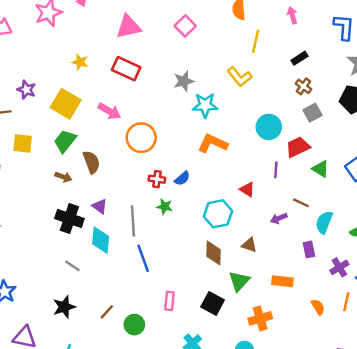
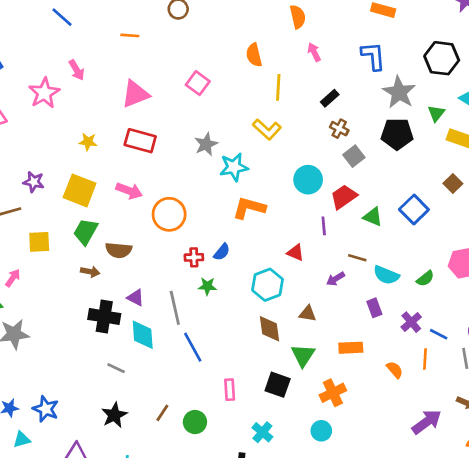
brown semicircle: (91, 162) -> (119, 250), turned 125
cyan semicircle: (324, 222) -> (386, 275), turned -80

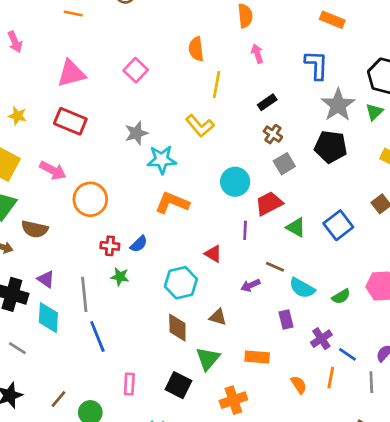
green triangle: (436, 113) -> (374, 112), moved

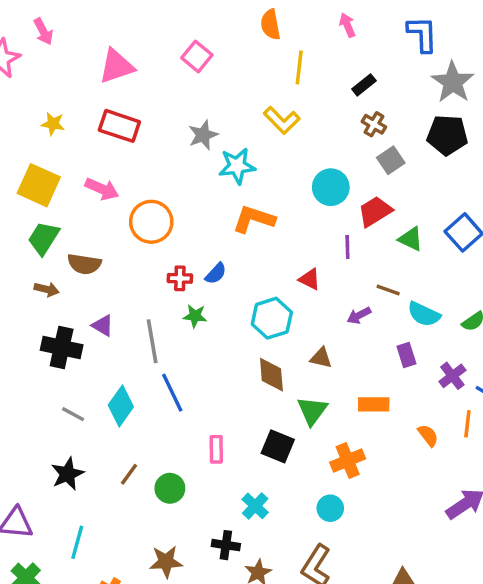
cyan diamond: (48, 318) -> (121, 406), moved, turned 36

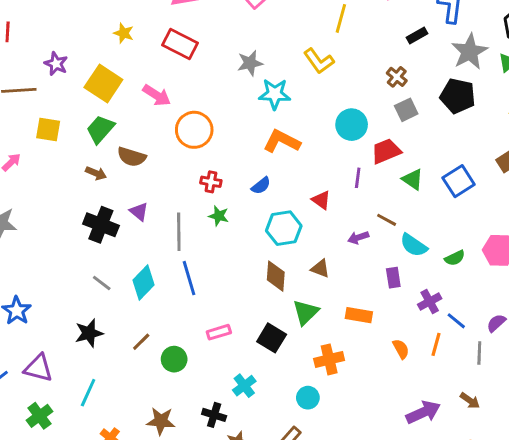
black rectangle: (364, 85) -> (417, 36), moved
blue semicircle: (216, 273) -> (261, 186), moved
pink rectangle: (216, 449) -> (219, 332), turned 65

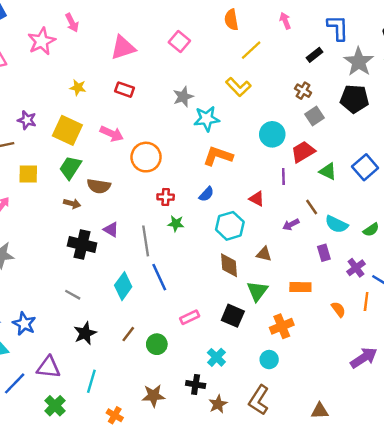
yellow line: (341, 18) -> (251, 50), turned 40
red rectangle: (180, 44) -> (125, 90), size x0.7
brown line: (387, 220) -> (312, 207), turned 35
gray line: (102, 283) -> (73, 295), moved

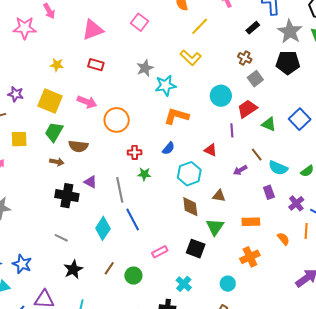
pink star: (42, 41) -> (25, 28), turned 30
orange cross: (282, 326) -> (250, 257), moved

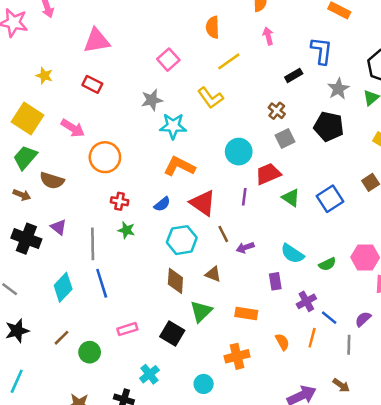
pink square: (139, 22) -> (168, 60), moved
gray star: (290, 31) -> (338, 89), size x0.7
red triangle: (211, 150) -> (203, 203), moved, size x1.6
brown line: (257, 155) -> (223, 234), moved

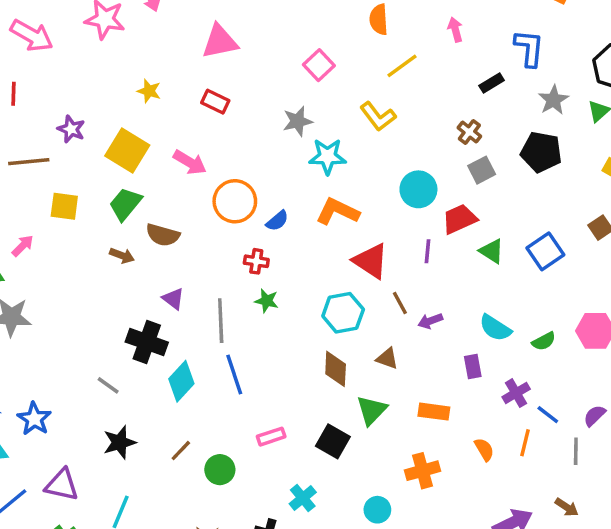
blue semicircle: (162, 204) -> (277, 221), moved
black cross: (26, 239) -> (147, 342), moved

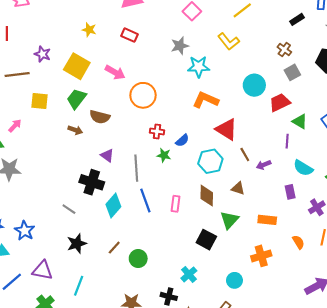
blue semicircle: (277, 221) -> (182, 140), moved
purple line: (427, 251) -> (287, 141), moved
pink rectangle: (271, 437) -> (175, 204), moved, turned -63

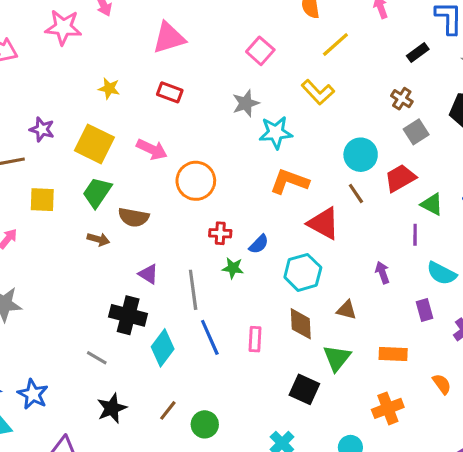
brown line: (245, 154) -> (356, 193), moved
purple arrow: (264, 165) -> (382, 272), turned 96

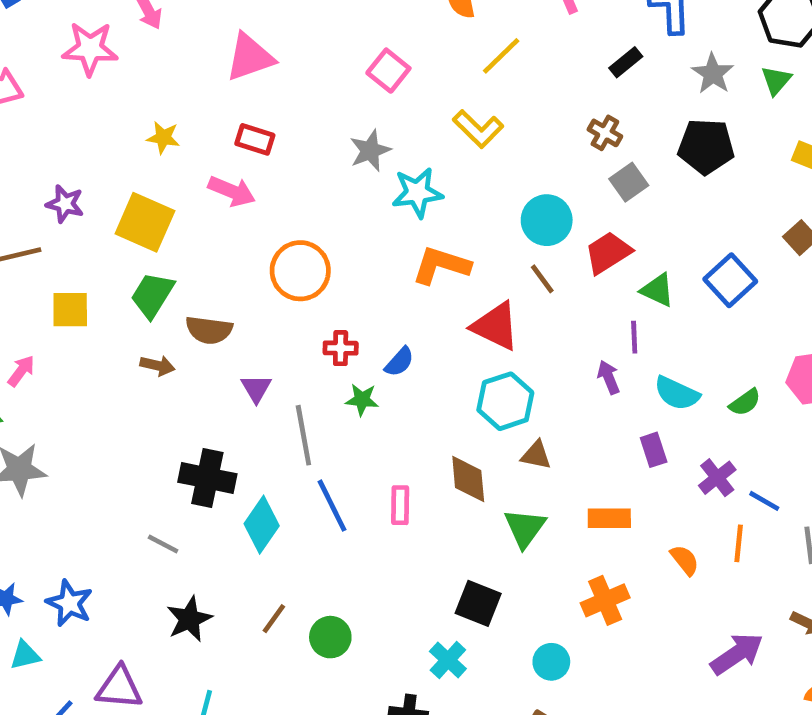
pink arrow: (152, 149) -> (232, 191), moved
cyan hexagon: (303, 272) -> (505, 401), moved
purple arrow: (382, 272) -> (609, 377), moved
purple triangle: (148, 274) -> (256, 388), moved, turned 30
black square: (304, 389) -> (478, 603), moved

